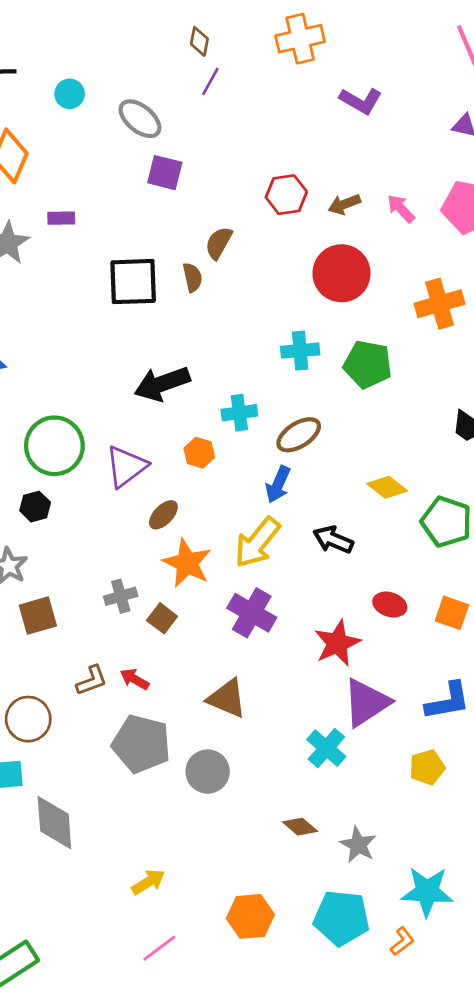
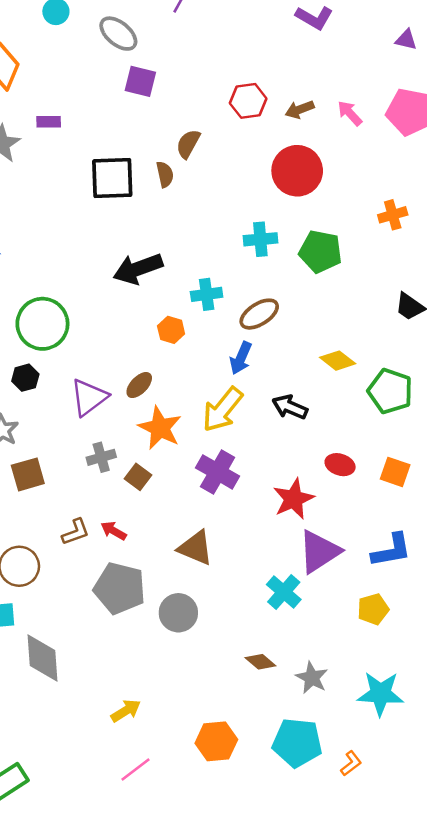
orange cross: (439, 304) -> (393, 215), moved, size x0.7
purple triangle: (126, 467) -> (89, 397), moved
cyan star: (427, 892) -> (380, 694), moved

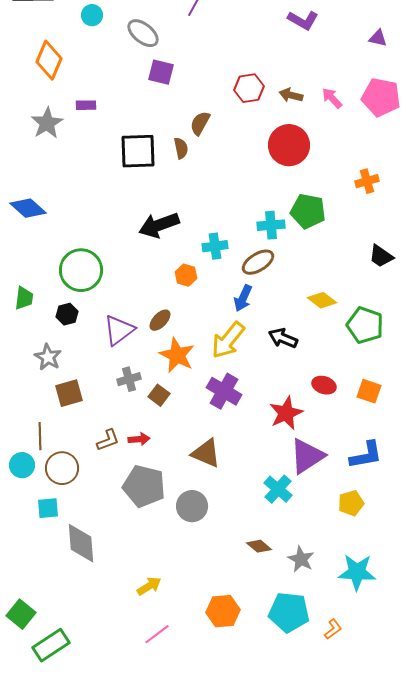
brown arrow: (300, 110) -> (291, 95), turned 35
cyan cross: (260, 239) -> (271, 225), moved
red arrow: (113, 531) -> (139, 439), turned 145

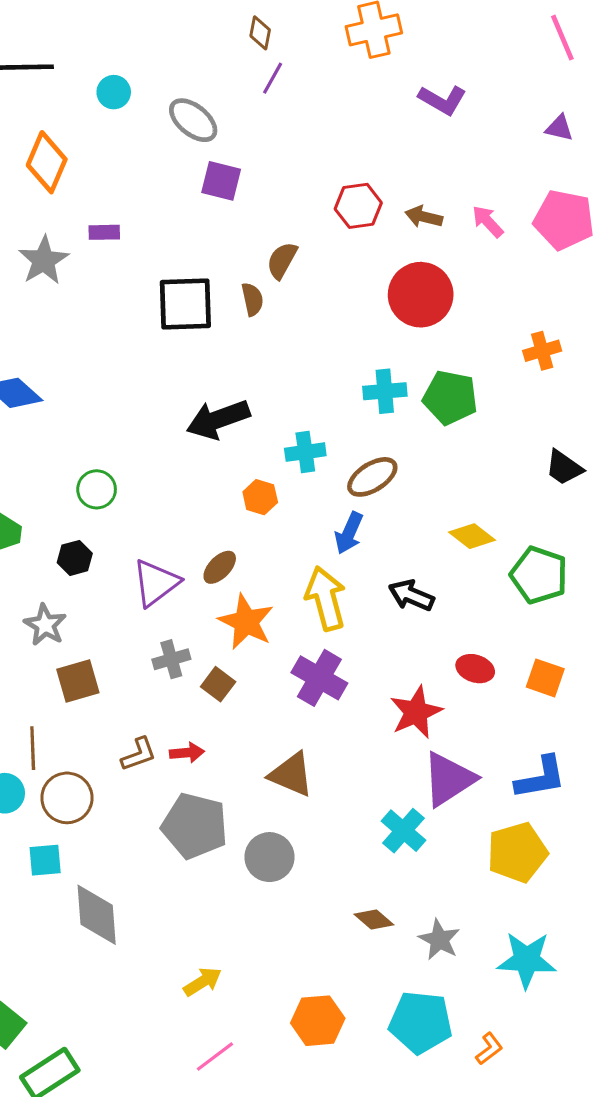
cyan cross: (271, 225) -> (385, 391), moved
green circle: (81, 270) -> (97, 489), size x0.6
yellow arrow: (228, 340) -> (326, 598), turned 126
yellow pentagon: (351, 503) -> (517, 852), size x1.5

